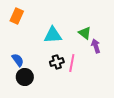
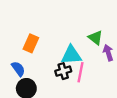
orange rectangle: (17, 16) -> (31, 43), moved
cyan triangle: (53, 35) -> (71, 55), moved

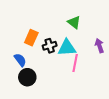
green triangle: (96, 38) -> (74, 22), moved
black cross: (63, 71) -> (50, 46), moved

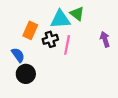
cyan triangle: (67, 48) -> (60, 19), moved
pink line: (75, 63) -> (67, 45), moved

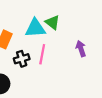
black cross: (50, 39) -> (22, 59), moved

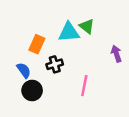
pink line: (42, 54) -> (84, 86), moved

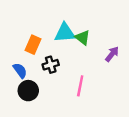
green triangle: (87, 26) -> (83, 38), moved
purple arrow: (116, 54) -> (112, 54), turned 56

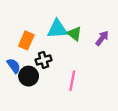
purple arrow: (112, 54) -> (102, 38), moved
black circle: (28, 91) -> (29, 76), moved

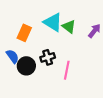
cyan triangle: (57, 29) -> (53, 22), turned 36
black cross: (44, 60) -> (48, 57), moved

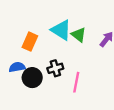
blue semicircle: (13, 56) -> (17, 67), turned -64

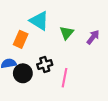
cyan triangle: (61, 30) -> (39, 21), moved
green triangle: (79, 35) -> (67, 33), turned 32

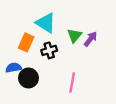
purple arrow: (93, 37) -> (90, 39), moved
black cross: (45, 65) -> (49, 50), moved

